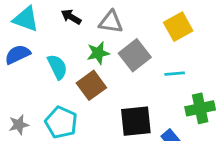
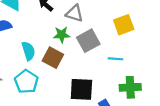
cyan semicircle: (57, 67) -> (28, 51), moved
brown square: (91, 85) -> (53, 58), turned -35

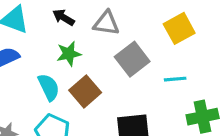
green star: (62, 35) -> (69, 54), moved
brown square: (53, 58) -> (85, 91), turned 30

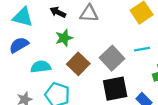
gray square: (132, 59) -> (112, 58), moved
cyan semicircle: (49, 87) -> (41, 67), moved, turned -66

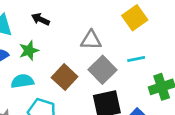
gray triangle: (89, 14) -> (91, 40), moved
green star: (64, 38) -> (29, 51), moved

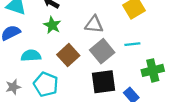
green star: (29, 51) -> (52, 25), moved, turned -30

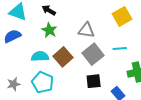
cyan semicircle: (31, 56) -> (40, 56), moved
black square: (103, 82) -> (94, 81), size x0.7

